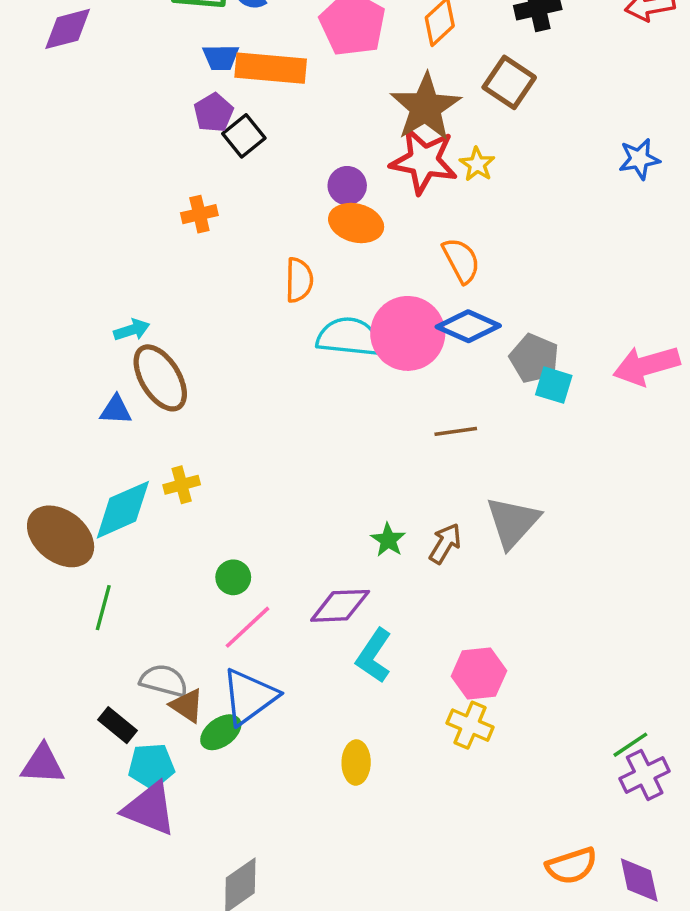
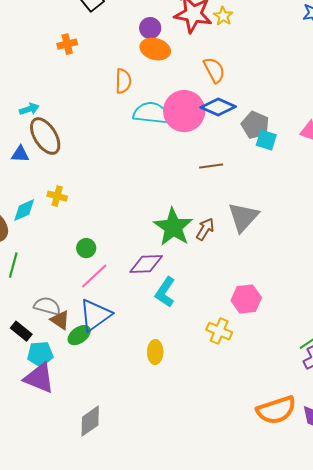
yellow cross: (182, 485) -> (57, 196), turned 30
cyan diamond: (123, 510) -> (24, 210), size x0.7
green star: (388, 540) -> (173, 227), size x2.0
pink hexagon: (479, 673) -> (246, 299), moved
orange semicircle: (572, 866) -> (276, 410), size x1.4

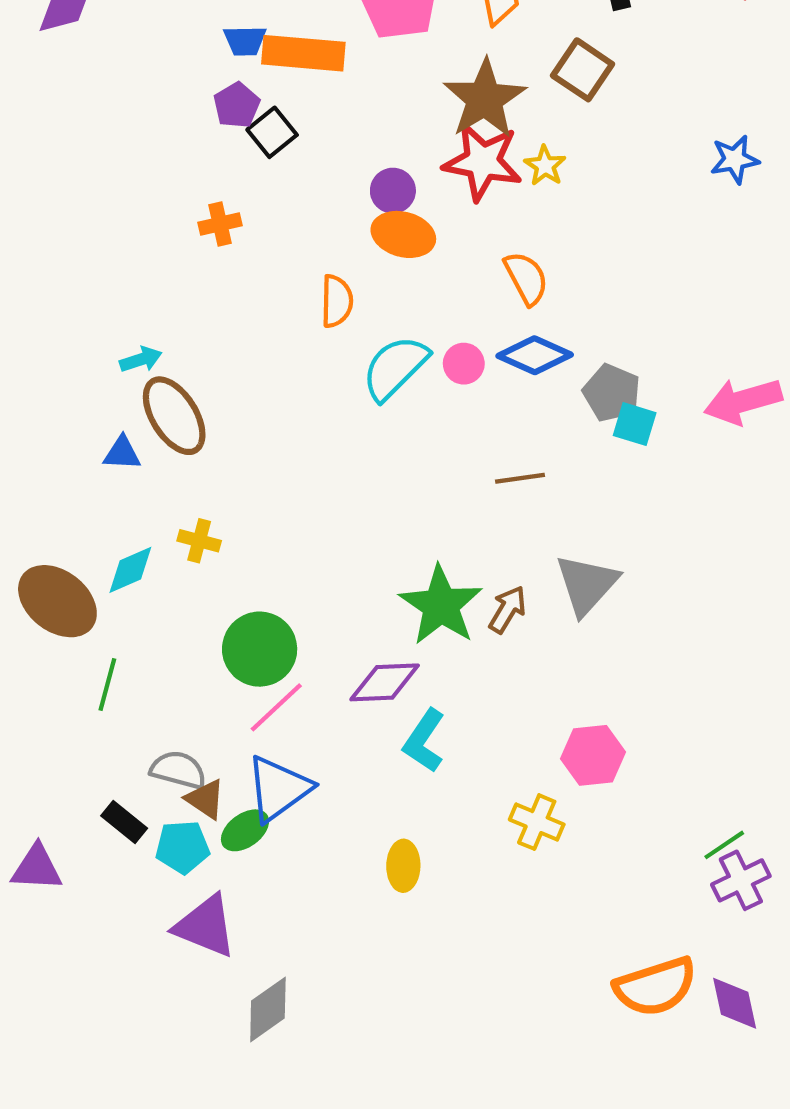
pink circle: (184, 111) -> (464, 364), size x0.5
cyan semicircle: (151, 113) -> (395, 368), turned -51
green circle: (86, 248) -> (260, 649), size x1.8
cyan pentagon: (40, 354) -> (182, 847), moved
purple triangle: (39, 378) -> (205, 926), moved

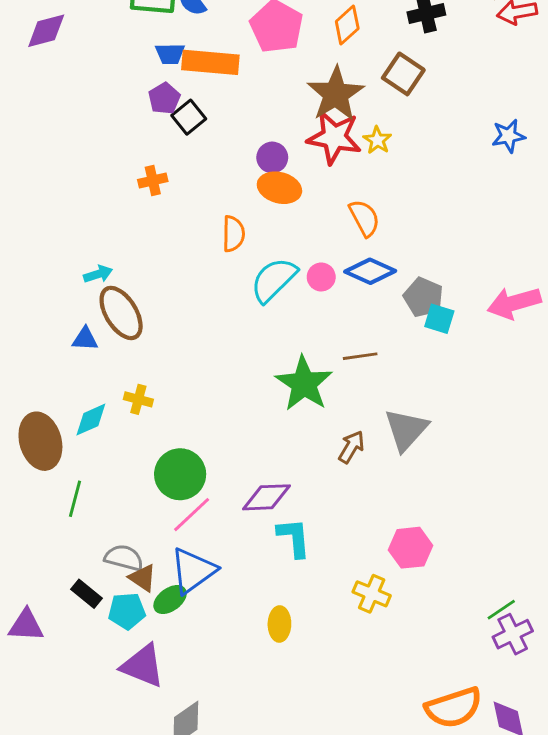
brown ellipse: (57, 601) -> (40, 441), turned 36
green star: (441, 605) -> (304, 384), moved
cyan L-shape: (424, 741) -> (294, 538), turned 141

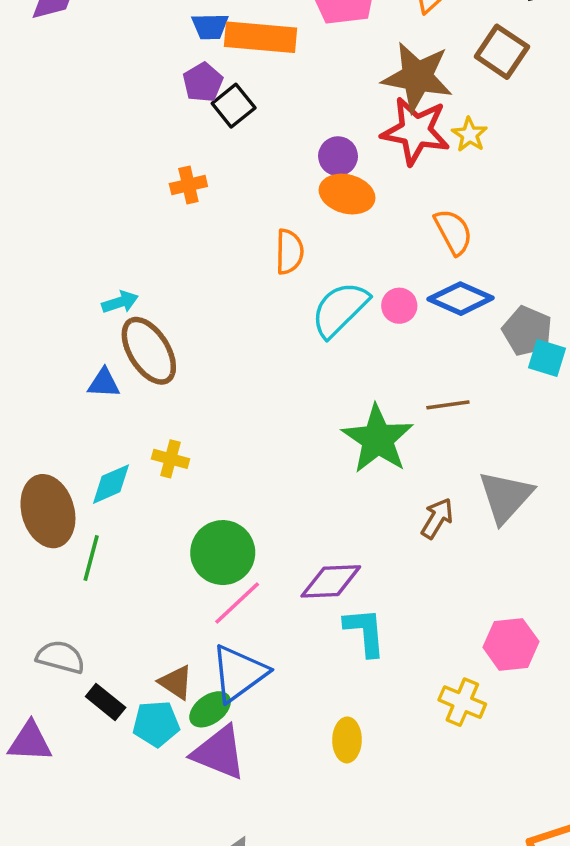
brown star: (336, 94) -> (417, 77), turned -30
green line: (75, 499) -> (91, 558), moved
gray semicircle: (124, 558) -> (61, 657), moved
purple triangle: (143, 666) -> (219, 753), moved

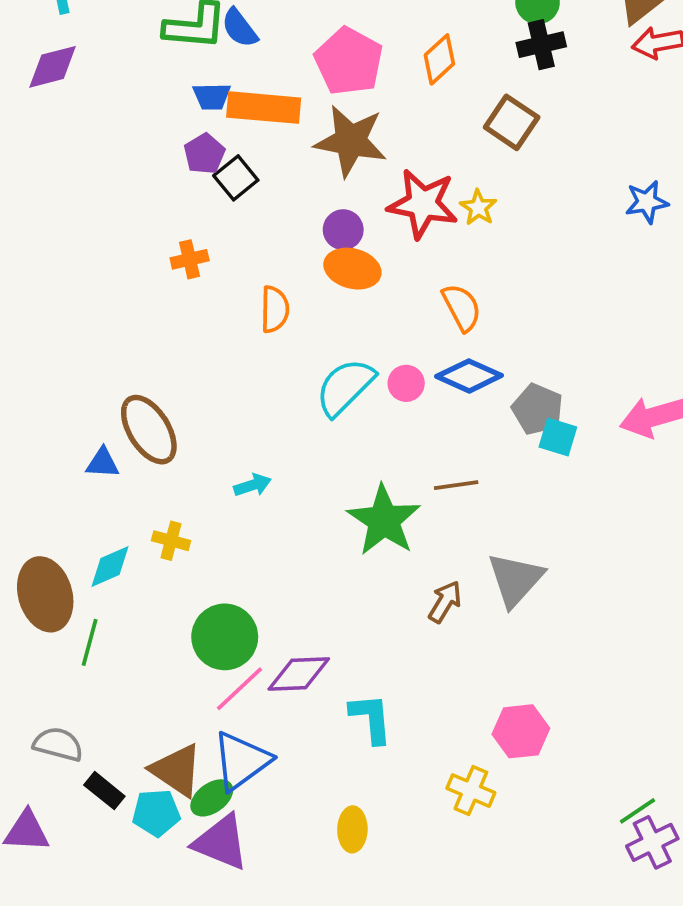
brown star: (417, 77) -> (351, 141), moved
orange semicircle: (289, 252) -> (275, 309), moved
cyan arrow: (120, 302) -> (252, 485), moved
purple diamond: (331, 581) -> (299, 674), moved
brown triangle: (176, 682) -> (177, 770), size x1.5

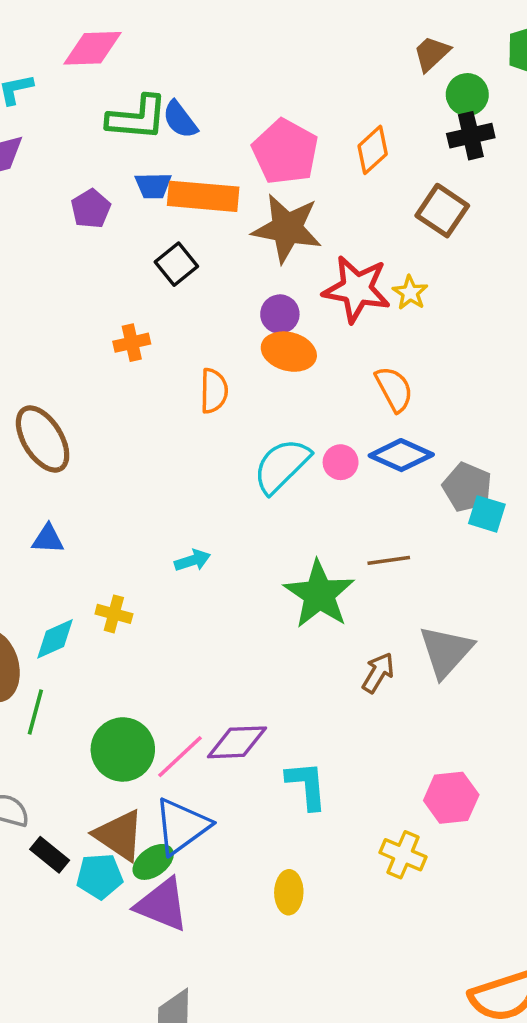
purple pentagon: (204, 154) -> (91, 209), moved
brown ellipse: (149, 430) -> (43, 439), moved
green circle: (225, 637) -> (123, 749), moved

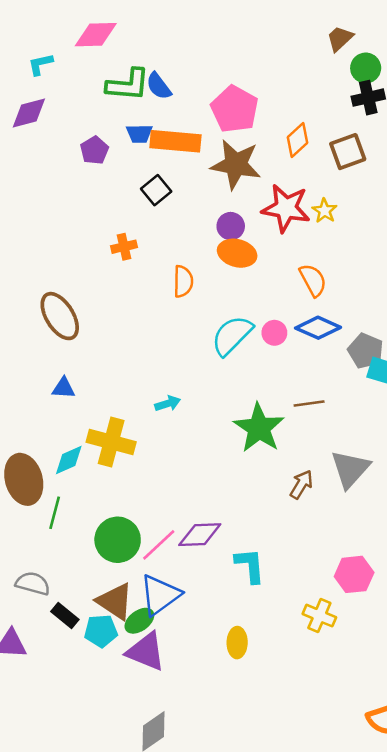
orange diamond: (373, 150) -> (298, 140), moved
brown square: (442, 211) -> (348, 152), turned 36
yellow cross: (114, 614) -> (111, 442), size x1.8

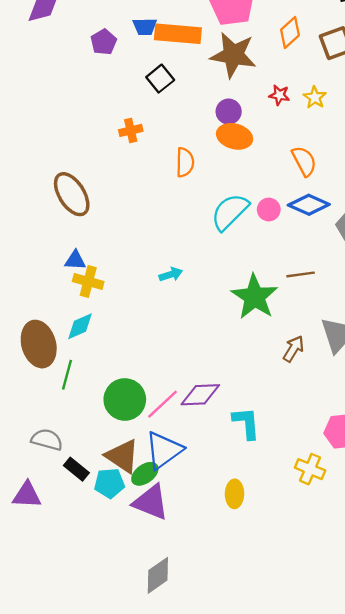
red star: (286, 208) -> (279, 95), size x0.5
yellow cross: (111, 442) -> (88, 281), moved, size x0.7

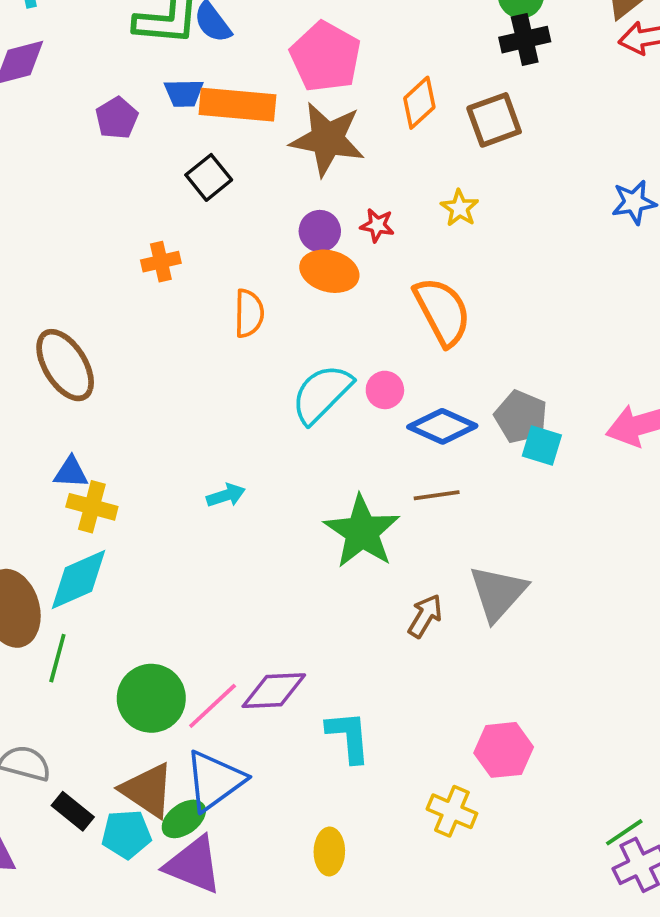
red star: (279, 95) -> (377, 225), moved
orange semicircle: (304, 161) -> (442, 311), size x1.4
blue diamond: (309, 205) -> (442, 426), moved
cyan diamond: (80, 326) -> (79, 580), size x1.4

